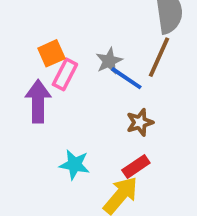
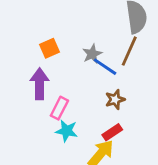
pink rectangle: (65, 74) -> (59, 108), moved

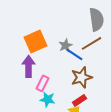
orange square: (49, 48) -> (36, 41), size x1.6
brown line: (129, 51) -> (92, 43), turned 35
brown star: (115, 99) -> (82, 77), size x1.5

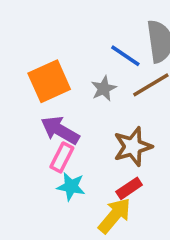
blue line: (75, 54) -> (125, 56), moved
purple arrow: (29, 66) -> (60, 130), moved, turned -60

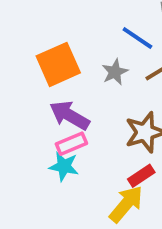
pink rectangle: (62, 157) -> (71, 144), turned 40
cyan star: (71, 186) -> (64, 166), moved

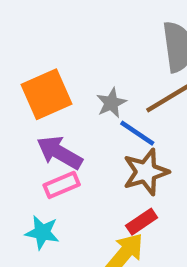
blue line: (137, 38) -> (137, 133), moved
cyan star: (64, 166) -> (42, 232), moved

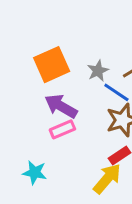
cyan star: (42, 232) -> (35, 172), moved

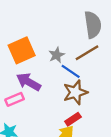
pink rectangle: (62, 129) -> (15, 99), moved

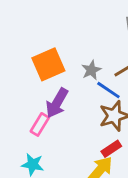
purple arrow: (29, 82) -> (57, 103), turned -90
pink rectangle: (15, 99) -> (40, 124), turned -36

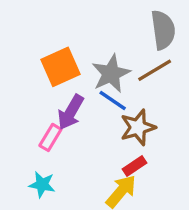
gray star: (91, 70) -> (111, 74), size x1.6
blue line: (108, 90) -> (113, 100), moved

